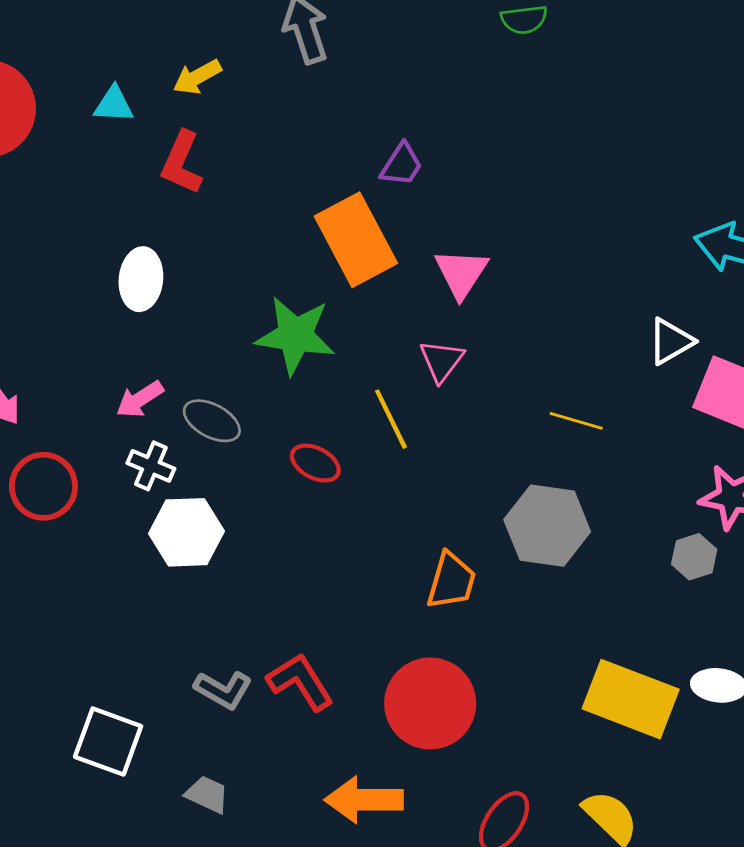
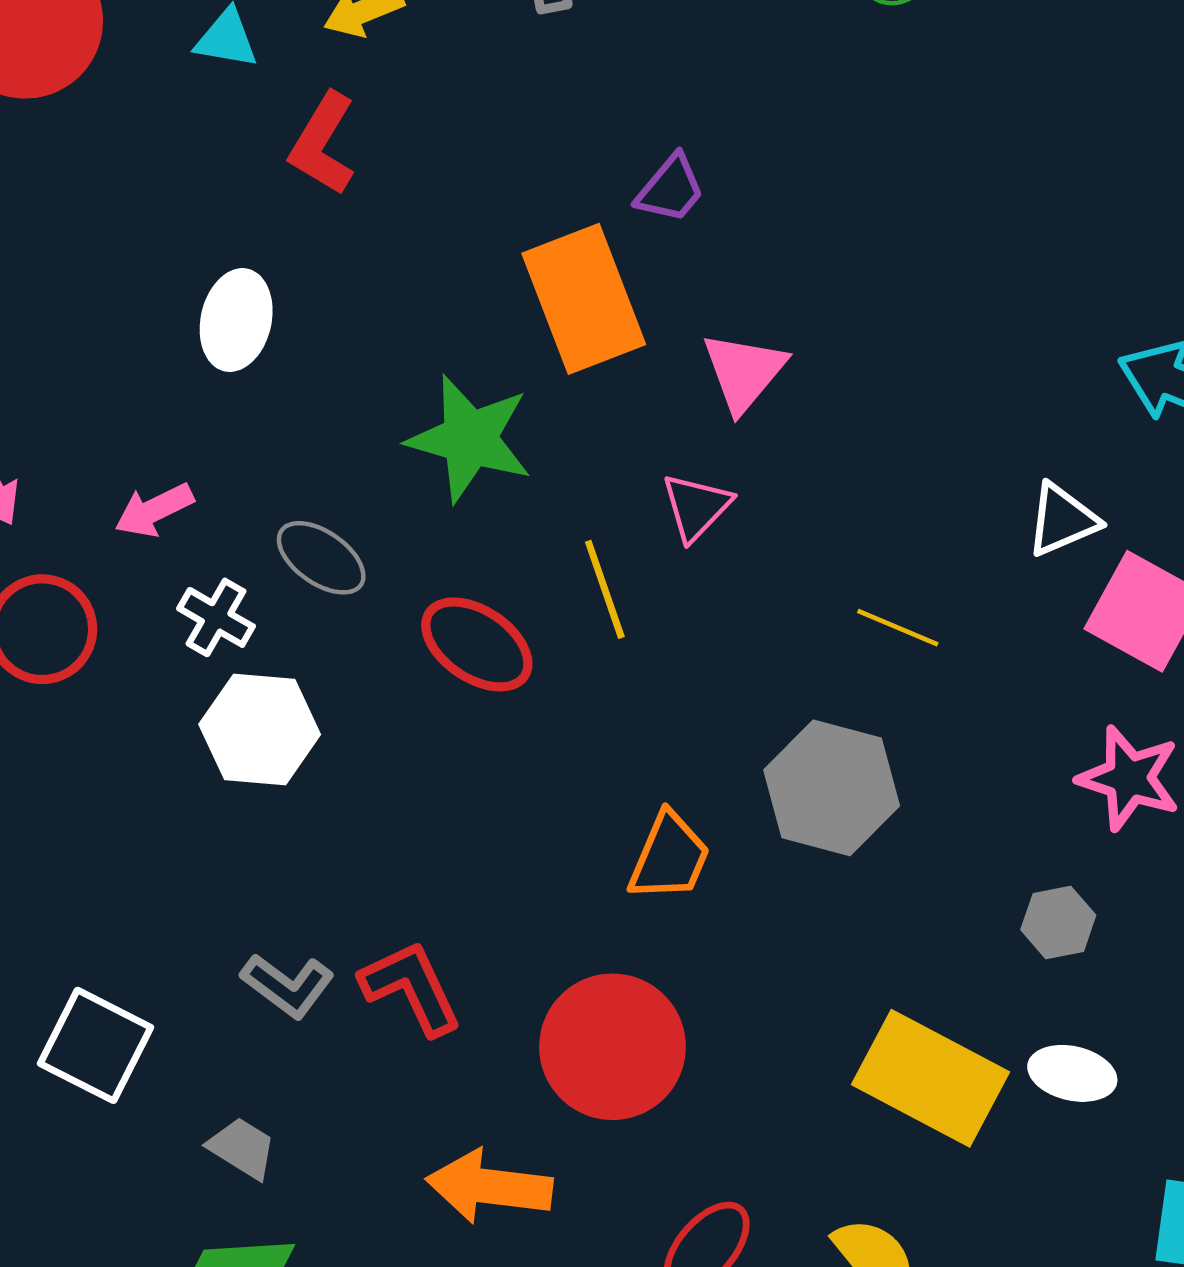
pink arrow: (140, 399) -> (154, 510), moved
red ellipse: (315, 463) -> (477, 644), size x1.4
gray hexagon: (694, 557) -> (1058, 922), moved

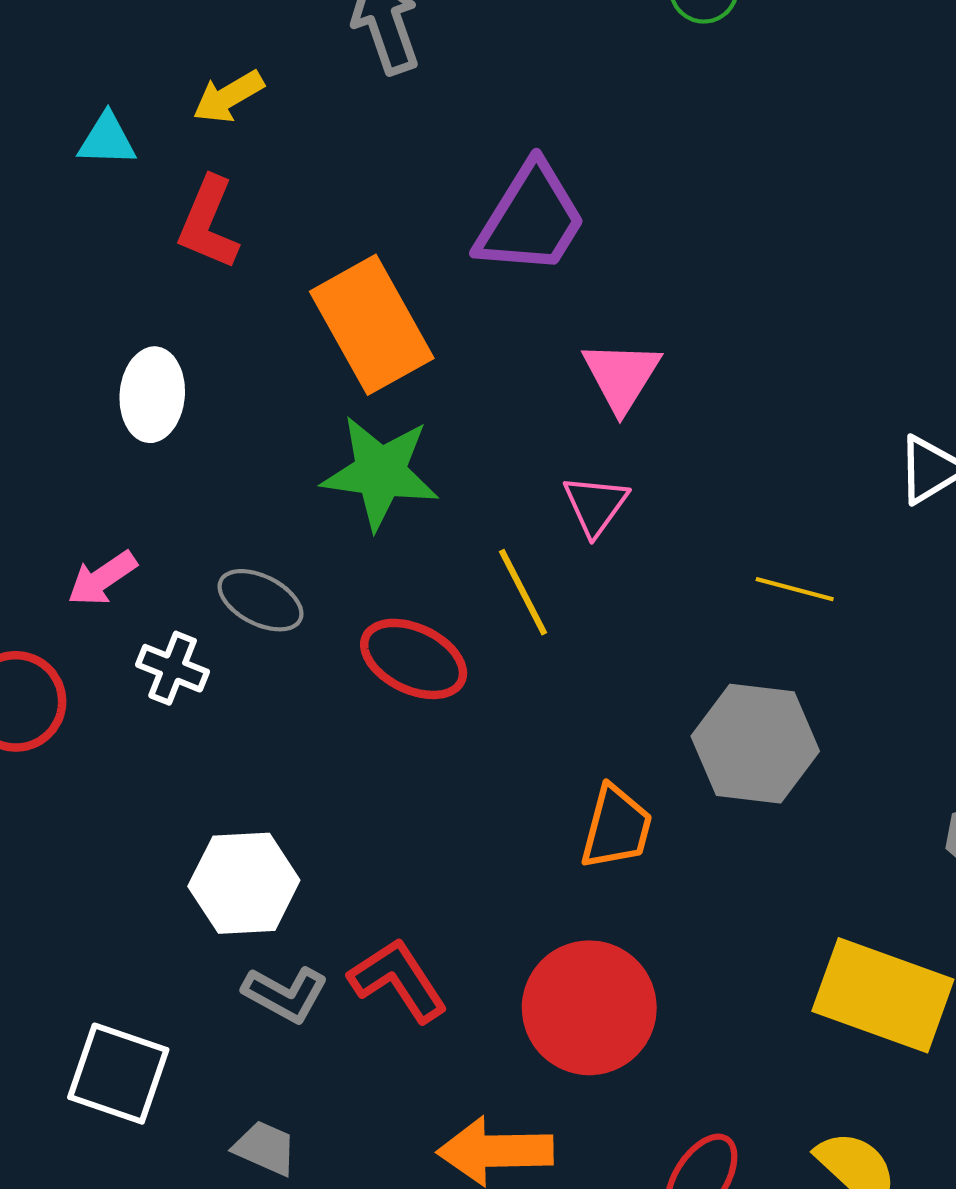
purple trapezoid: (670, 189) -> (531, 219), size x1.8
orange rectangle: (584, 299) -> (372, 325), moved
white hexagon: (260, 729) -> (244, 883), moved

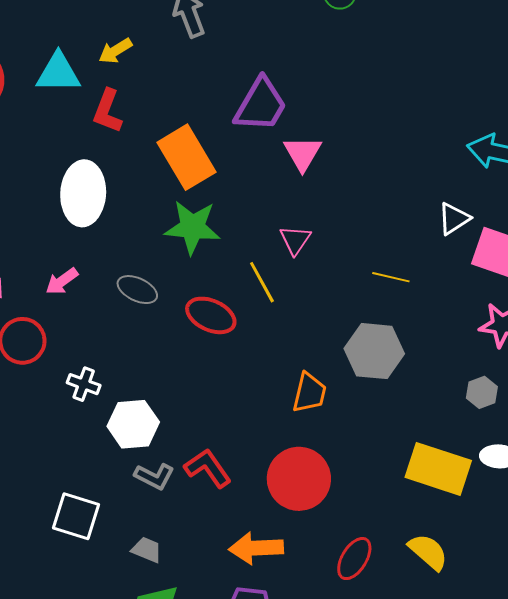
cyan triangle: (107, 140) -> (58, 73), size x1.6
pink triangle: (621, 376) -> (303, 153), moved
white ellipse: (152, 395) -> (83, 193), size x1.5
white cross: (173, 668) -> (84, 384), moved

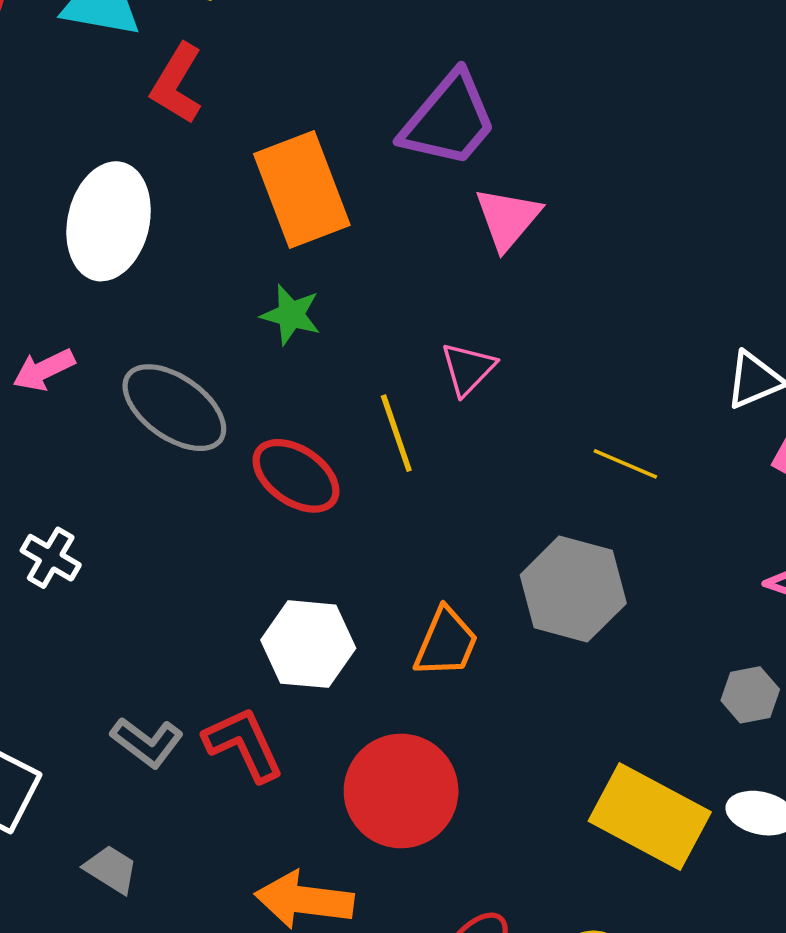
green star: (193, 227) -> (291, 315), size x0.6
gray ellipse: (137, 290) -> (174, 408), size x1.5
white hexagon: (133, 424) -> (308, 644), moved

